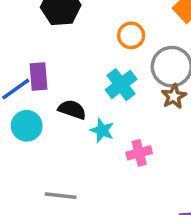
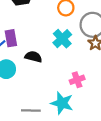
cyan star: (102, 130) -> (62, 103), moved, size x1.5

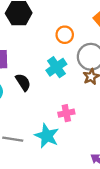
black semicircle: (33, 57) -> (23, 82), turned 35

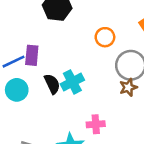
cyan cross: (56, 67) -> (72, 82), moved

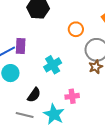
black semicircle: (52, 84) -> (34, 95), moved, turned 63

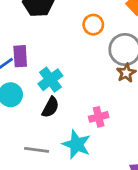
cyan cross: (53, 65) -> (50, 80), moved
black semicircle: (34, 95) -> (50, 107), moved

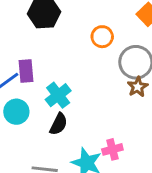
pink cross: (99, 117) -> (112, 149), moved

